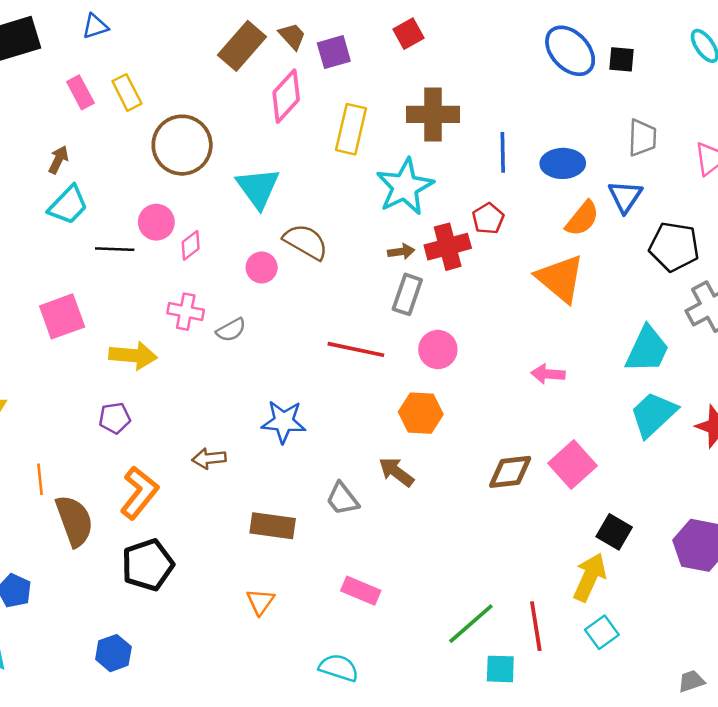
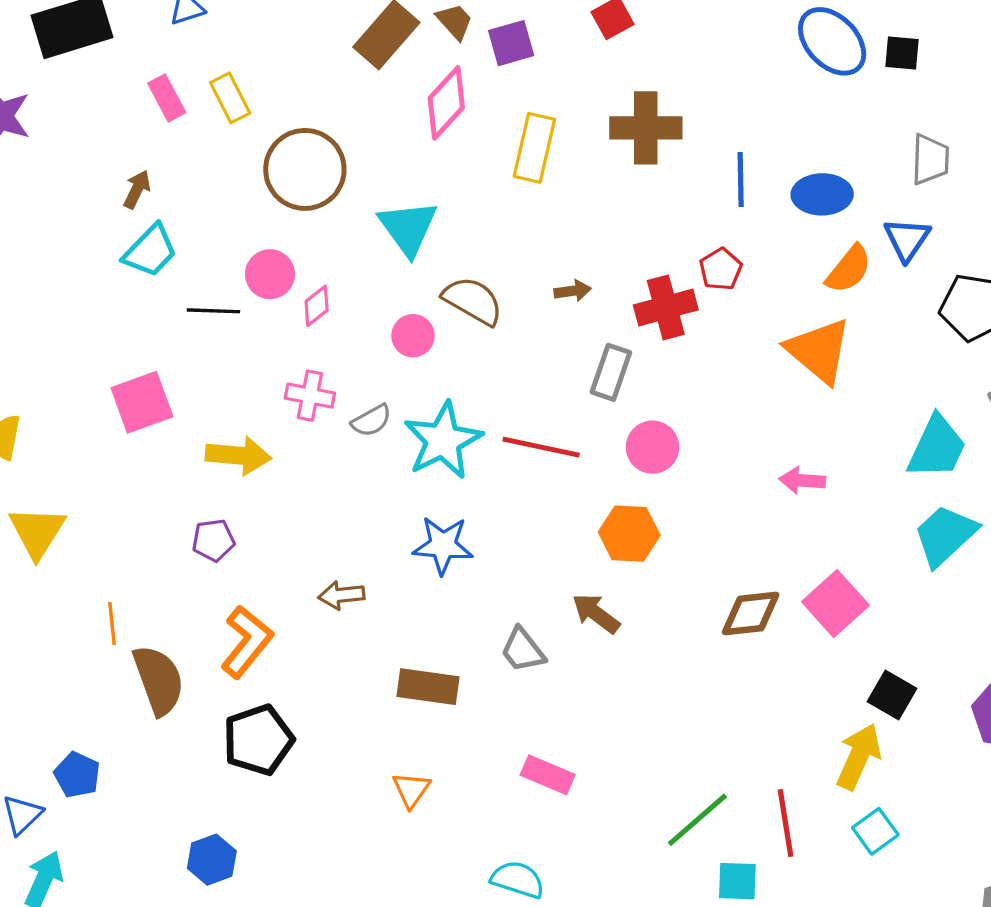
cyan star: (405, 187) -> (443, 441), moved
brown arrow: (401, 252) -> (573, 291), moved

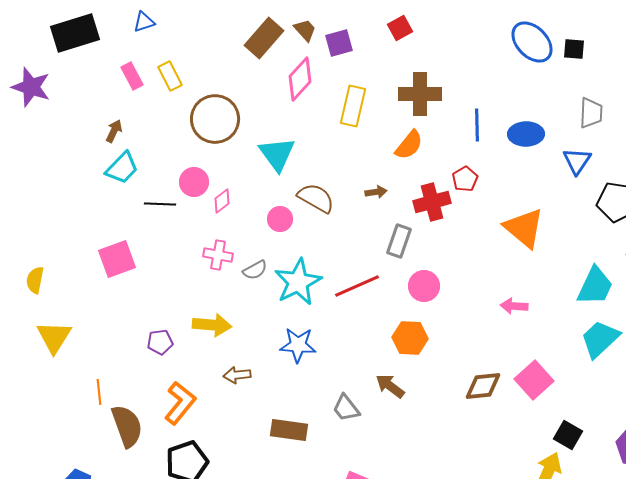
orange semicircle: (849, 269) -> (409, 145), moved
red line: (541, 447) -> (357, 286), turned -36
yellow arrow: (238, 455) -> (212, 325), moved

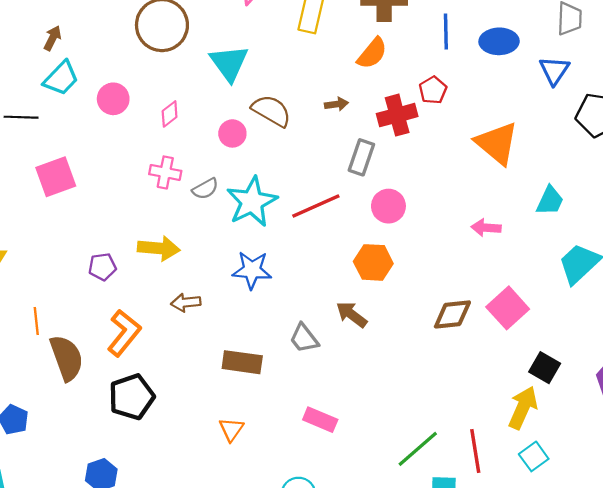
pink circle: (194, 182) -> (113, 99), moved
black line: (160, 204) -> (21, 117), moved
cyan trapezoid: (595, 286) -> (550, 201), moved, size x0.7

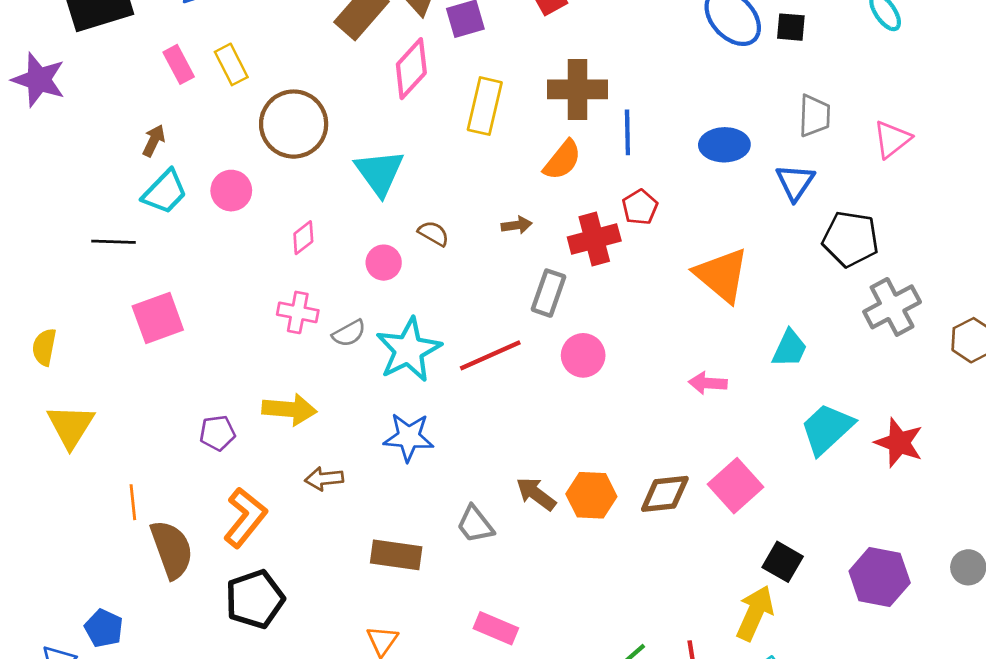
blue line: (446, 32) -> (627, 132), moved
pink circle: (113, 99) -> (231, 191), moved
brown semicircle: (271, 111) -> (434, 233), size x0.6
orange hexagon: (373, 262) -> (591, 495), moved

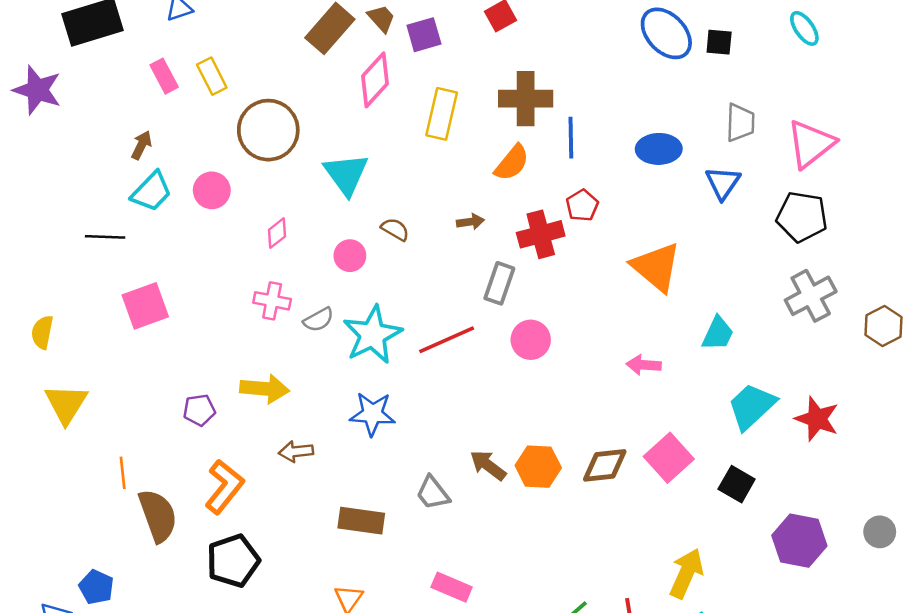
pink triangle: (892, 139) -> (811, 144), size x1.4
black pentagon: (850, 239) -> (802, 217), moved
black square: (783, 562) -> (737, 484), moved

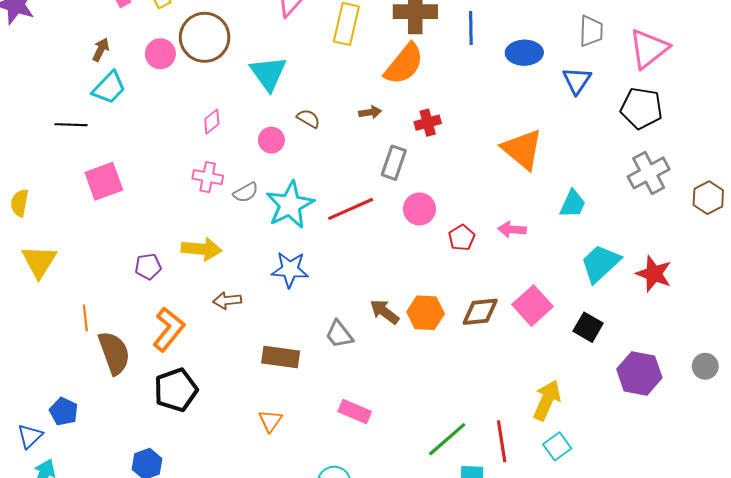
blue line: (571, 138) -> (471, 28), moved
orange semicircle: (512, 163) -> (404, 64), size x1.4
pink circle: (212, 190) -> (160, 54), moved
red pentagon: (582, 205) -> (462, 238), moved
red cross: (541, 234) -> (428, 123), size x0.7

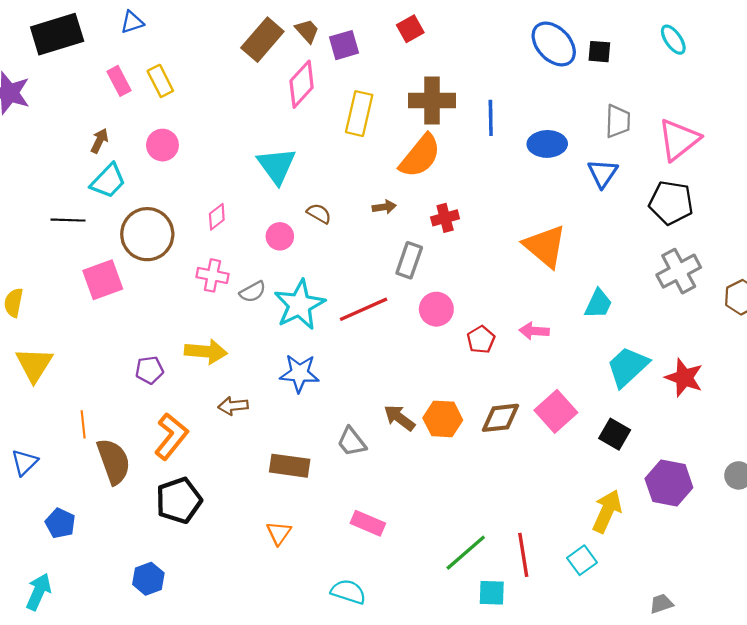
brown circle: (205, 37) -> (147, 234), moved
yellow arrow: (547, 400) -> (607, 511), moved
blue triangle: (30, 436) -> (24, 462), moved

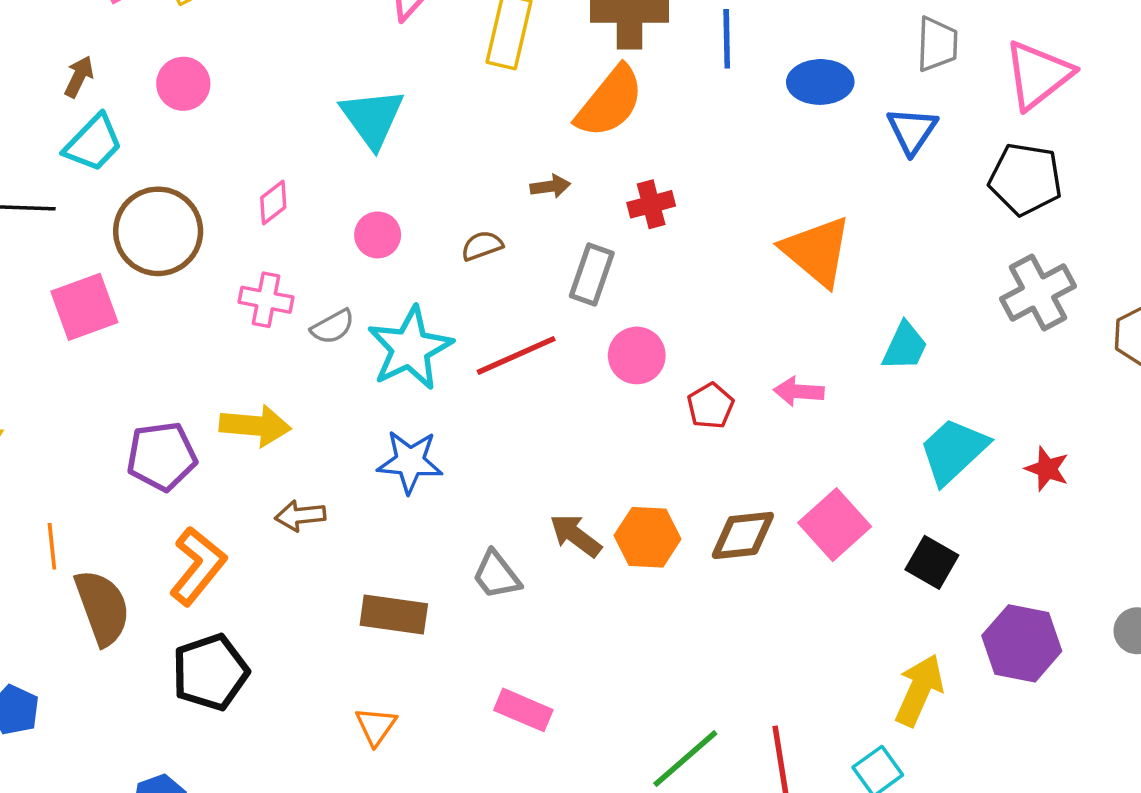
brown semicircle: (319, 214) -> (482, 246), moved, turned -50
purple pentagon: (149, 370) -> (162, 456), size x1.5
red star: (684, 378) -> (1047, 469), size x0.7

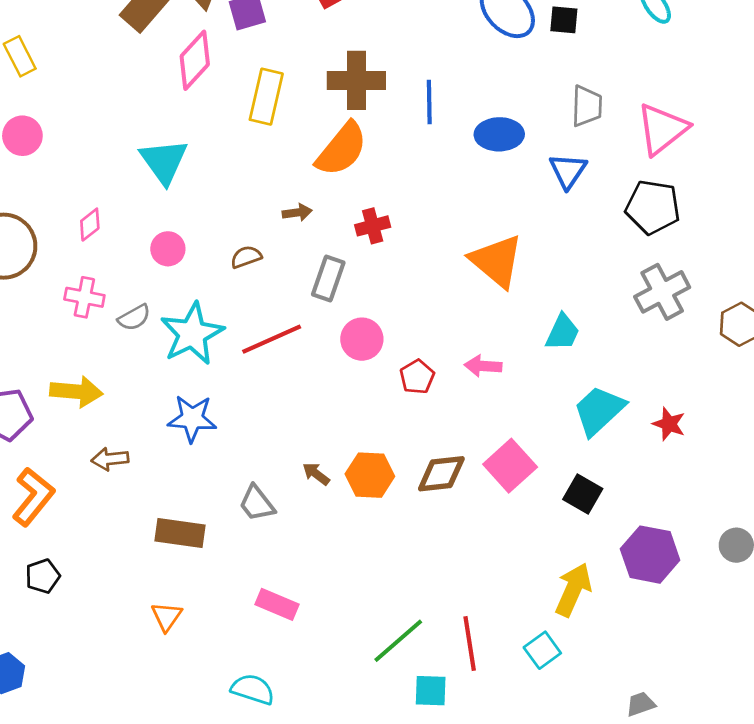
brown arrow: (576, 535) -> (316, 474), size x0.7
black pentagon: (210, 672) -> (43, 576), size x0.6

